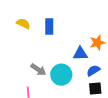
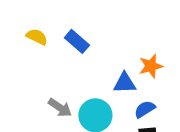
blue rectangle: (49, 27) -> (77, 41), turned -49

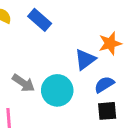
blue triangle: (125, 83) -> (85, 60), turned -35

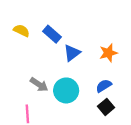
blue triangle: (85, 60) -> (72, 53), moved
black square: (107, 111) -> (106, 107), turned -35

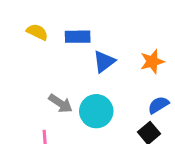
blue rectangle: (52, 34) -> (78, 37), turned -42
blue semicircle: (104, 86) -> (158, 105), moved

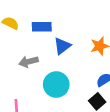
gray arrow: (61, 103) -> (29, 62), moved, turned 132

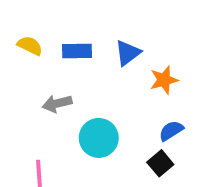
blue triangle: (62, 46) -> (128, 53), moved

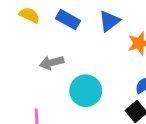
blue rectangle: (77, 51) -> (68, 20), turned 30

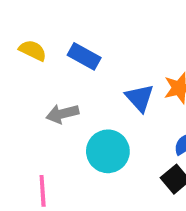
blue triangle: (109, 21) -> (140, 98), moved, turned -35

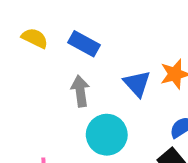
gray arrow: (62, 114) -> (80, 91), moved, turned 96

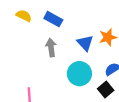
cyan circle: (107, 135) -> (79, 74), moved

